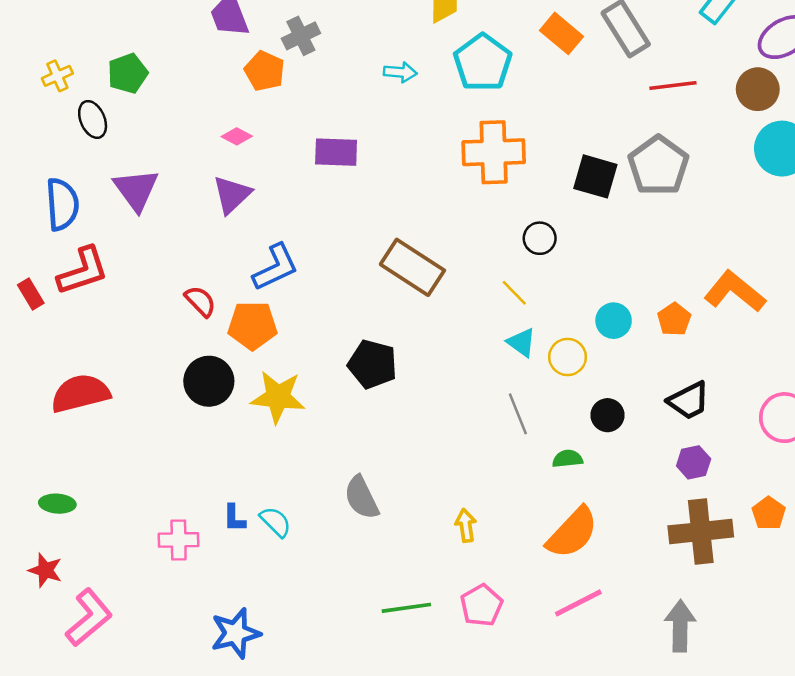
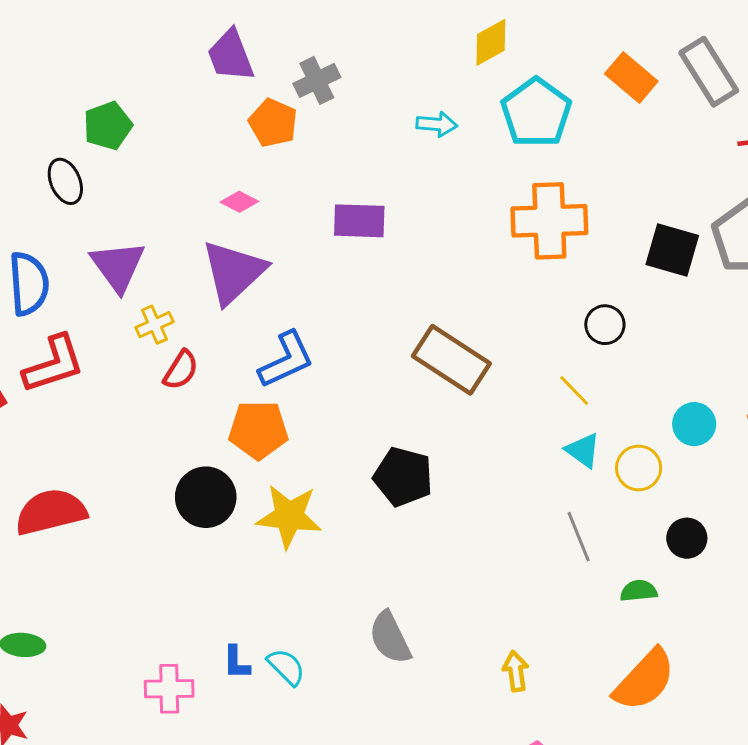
yellow cross: (57, 76) -> (155, 325), moved
purple triangle: (232, 195) -> (233, 272), size x1.4
red semicircle: (200, 301) -> (181, 370), moved, turned 76

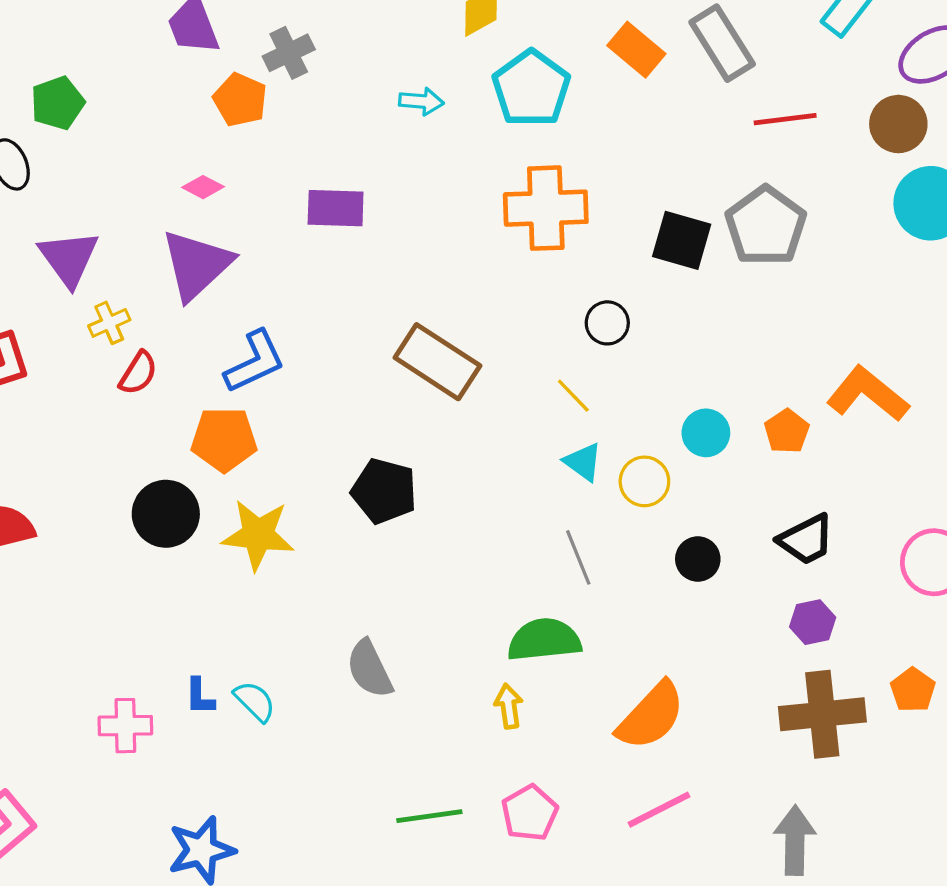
green semicircle: (639, 591) -> (544, 640), moved, size x1.8

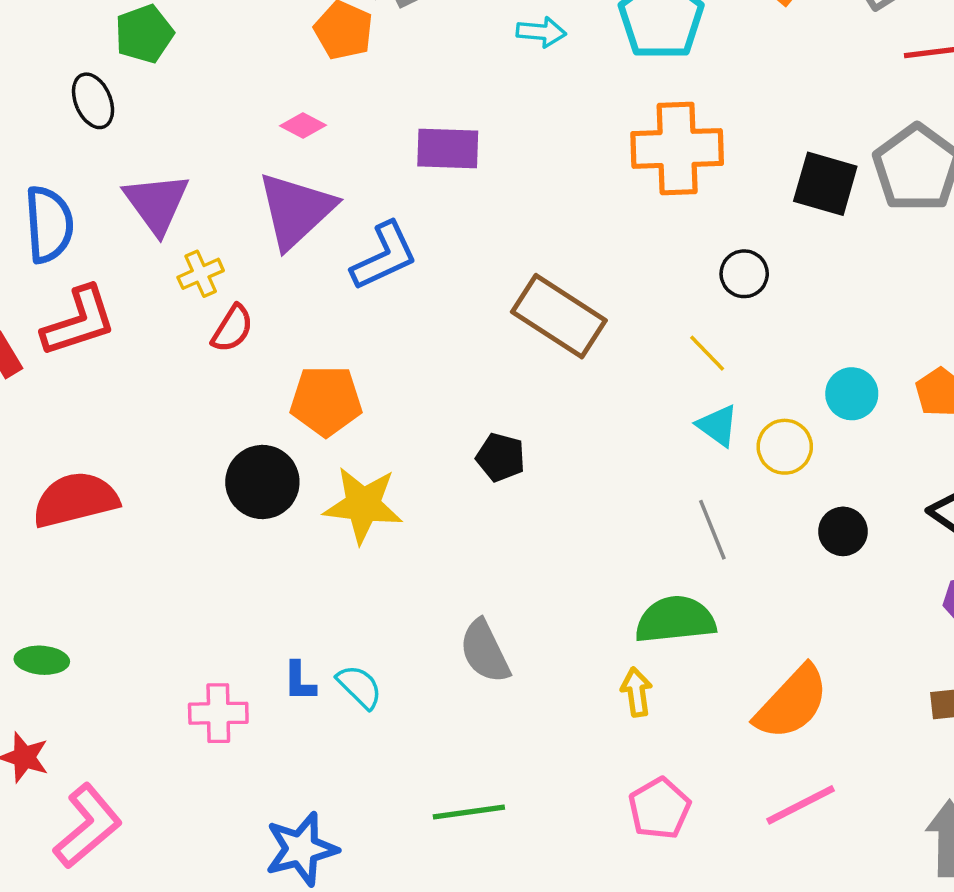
blue L-shape: (255, 362) -> (384, 256), moved
black pentagon: (384, 491) -> (501, 457), size x0.7
green line: (429, 816) -> (469, 812), moved

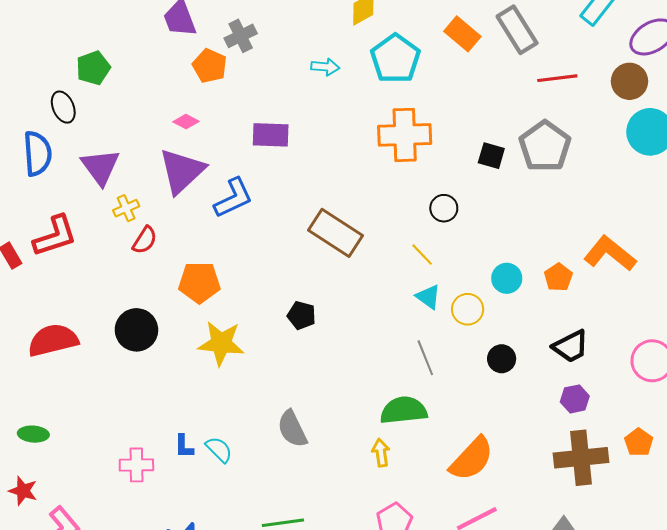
black square: (825, 184) -> (491, 156), size x0.7
blue semicircle: (49, 224) -> (37, 153), moved
black circle: (262, 482) -> (136, 330), moved

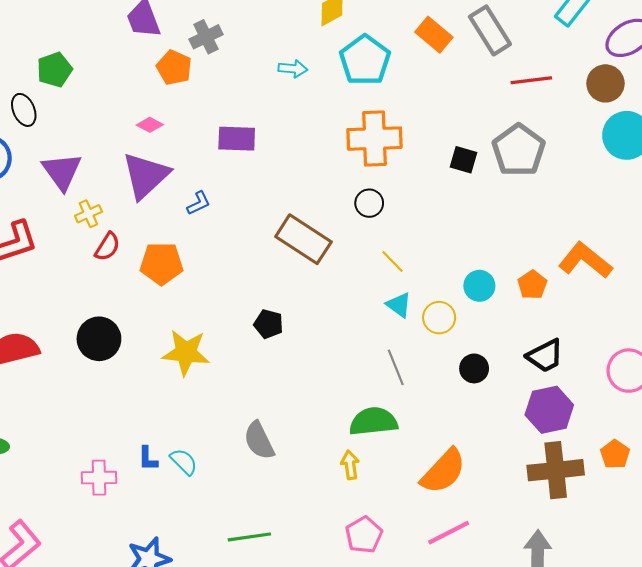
blue L-shape: (233, 198) -> (199, 203), size x0.6
black circle: (444, 208) -> (369, 203), moved
orange pentagon: (199, 282) -> (161, 264), moved
purple hexagon: (575, 399) -> (549, 410), size x1.6

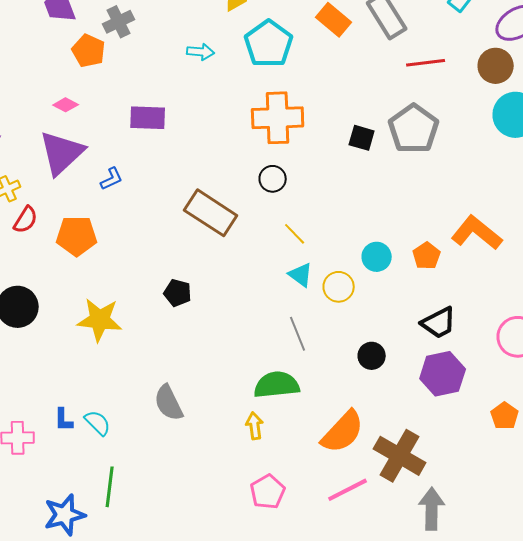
black circle: (474, 368) -> (372, 356), moved
brown cross: (556, 470) -> (400, 456), moved, turned 36
green line: (249, 537) -> (110, 487), moved, turned -75

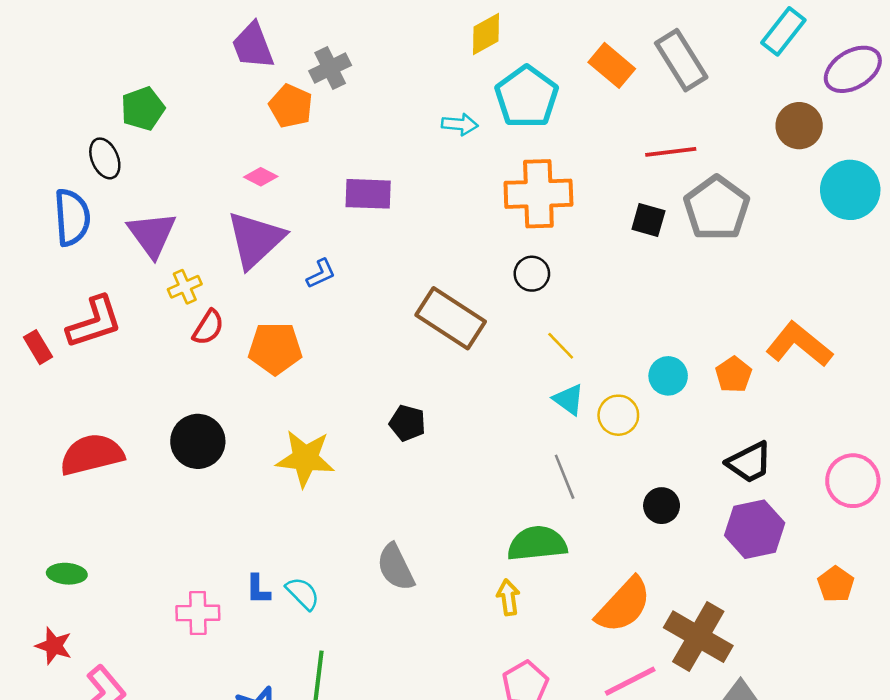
cyan arrow: (201, 52) -> (460, 124), moved
red line: (426, 63) -> (671, 152), moved
brown circle: (496, 66) -> (799, 126), moved

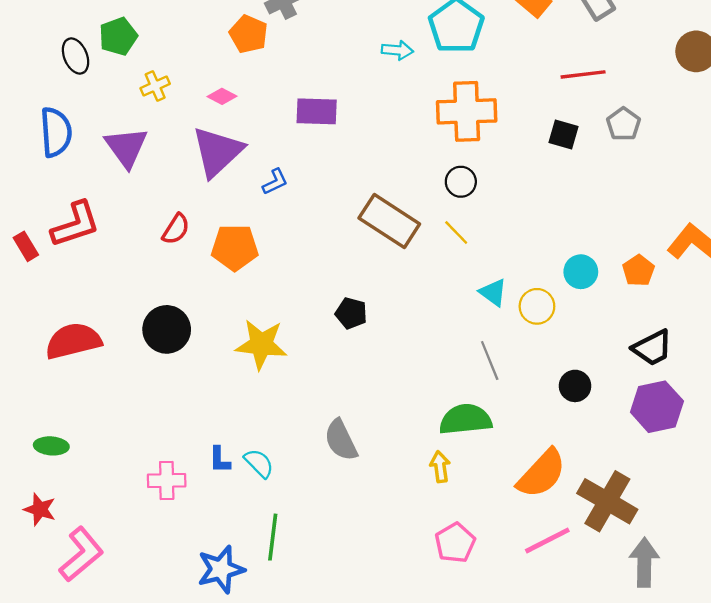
black ellipse: (105, 158) -> (76, 56), moved
gray pentagon: (717, 208) -> (623, 124), size x0.6
yellow cross: (185, 287) -> (155, 86), moved
yellow line: (561, 346) -> (456, 233), moved

